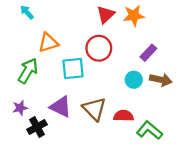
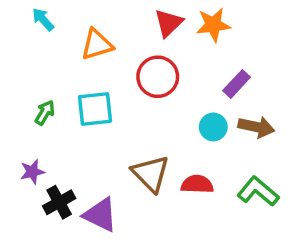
orange triangle: (48, 43) -> (97, 44), moved
cyan square: (73, 68) -> (95, 109), moved
green arrow: (28, 71) -> (45, 113), size x0.6
purple triangle: (61, 107) -> (100, 215), moved
green L-shape: (149, 130) -> (258, 191), moved

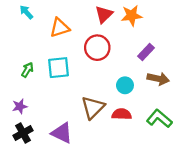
cyan circle: (213, 127) -> (125, 85), moved
brown triangle: (151, 174) -> (93, 107), turned 30
black cross: (59, 202) -> (23, 133), moved

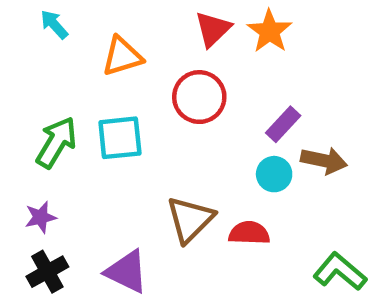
orange star: (132, 16) -> (270, 31), turned -30
purple rectangle: (146, 52) -> (283, 124), moved
green arrow: (27, 70) -> (56, 142), size x1.6
cyan circle: (125, 85) -> (274, 174), moved
green L-shape: (159, 119) -> (340, 272), moved

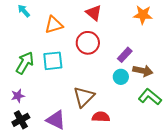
red triangle: (213, 29) -> (94, 13), turned -36
orange star: (270, 31) -> (143, 15), moved, turned -30
red semicircle: (249, 233) -> (101, 117), moved
green L-shape: (340, 272) -> (150, 97), moved

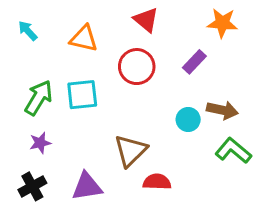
cyan arrow: (24, 11) -> (28, 31), moved
orange triangle: (54, 25) -> (84, 39), turned 30
purple rectangle: (125, 55) -> (194, 62), moved
purple star: (18, 96) -> (40, 143), moved
purple triangle: (56, 120) -> (87, 186), turned -35

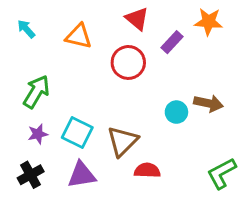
purple rectangle: (194, 62) -> (172, 42), moved
cyan square: (82, 95) -> (77, 132), moved, turned 32
green L-shape: (233, 151) -> (222, 173), moved, turned -68

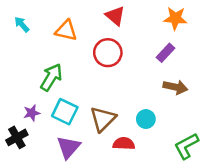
purple rectangle: (172, 42) -> (166, 53), moved
green arrow: (36, 92) -> (51, 77), moved
cyan circle: (176, 112) -> (146, 119), moved
black cross: (31, 175) -> (17, 137), moved
purple triangle: (82, 175) -> (68, 147), turned -40

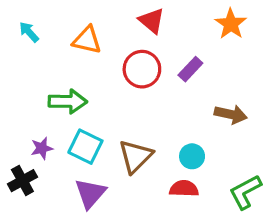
orange star: (175, 18) -> (231, 24), turned 30
purple rectangle: (166, 53) -> (190, 69), moved
green arrow: (51, 77) -> (68, 101), turned 60
red semicircle: (124, 144) -> (184, 189), moved

